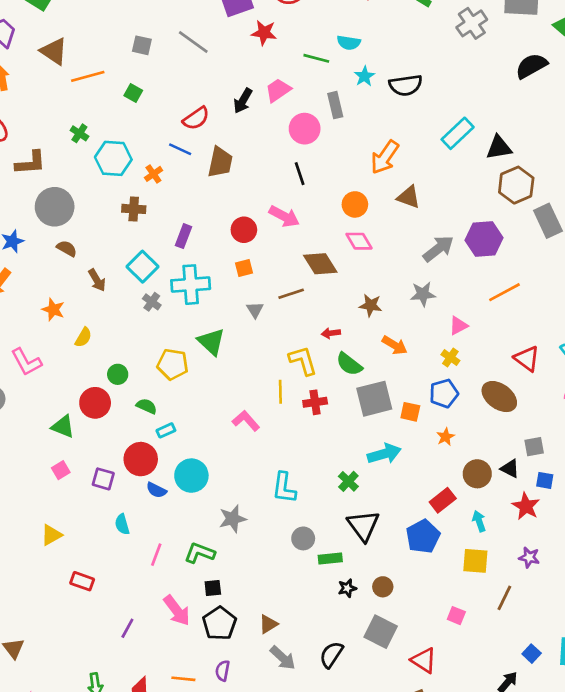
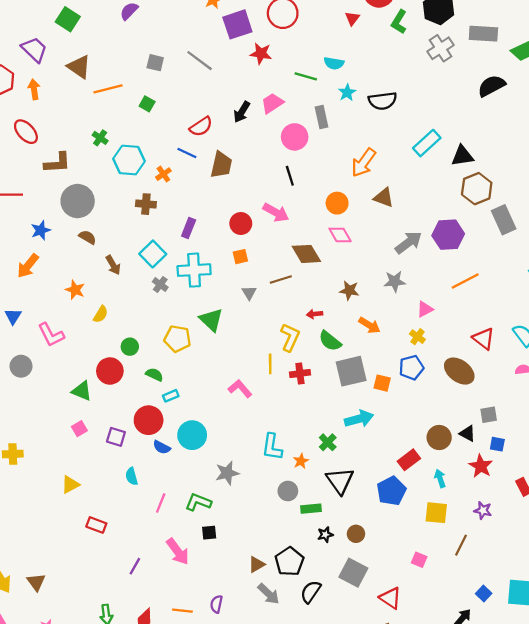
yellow L-shape: (303, 361) -> (290, 337), turned 40
orange star: (446, 437) -> (301, 461), moved
black pentagon: (219, 623) -> (289, 562), moved

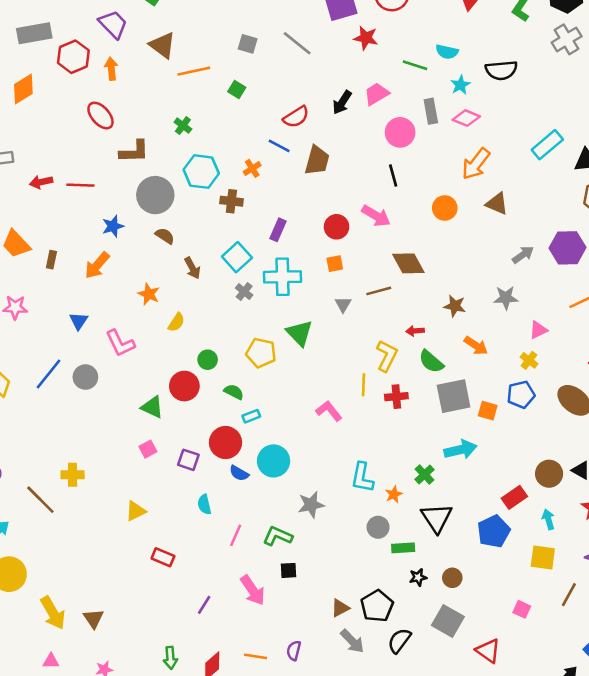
black semicircle: (383, 101) -> (501, 70), moved
cyan hexagon: (129, 160) -> (201, 172), moved
pink diamond: (340, 235) -> (466, 118), moved, turned -40
gray arrow: (409, 242) -> (523, 255), size x0.7

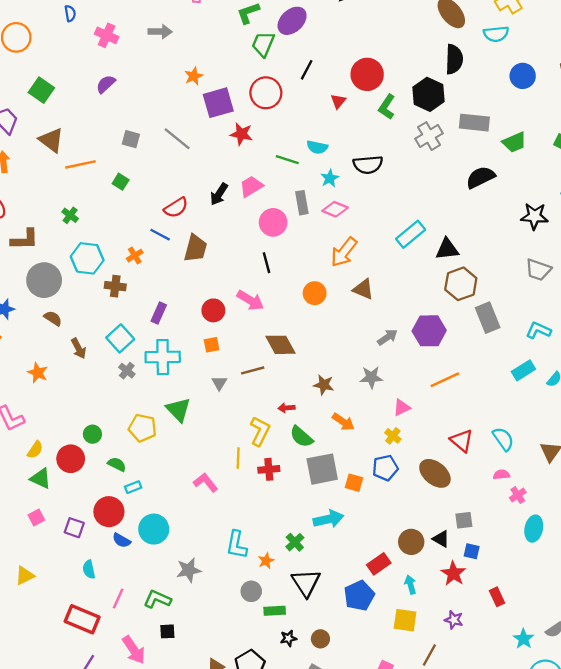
yellow semicircle: (176, 322) -> (35, 450), moved
red rectangle: (163, 557) -> (82, 619), moved, size x1.6

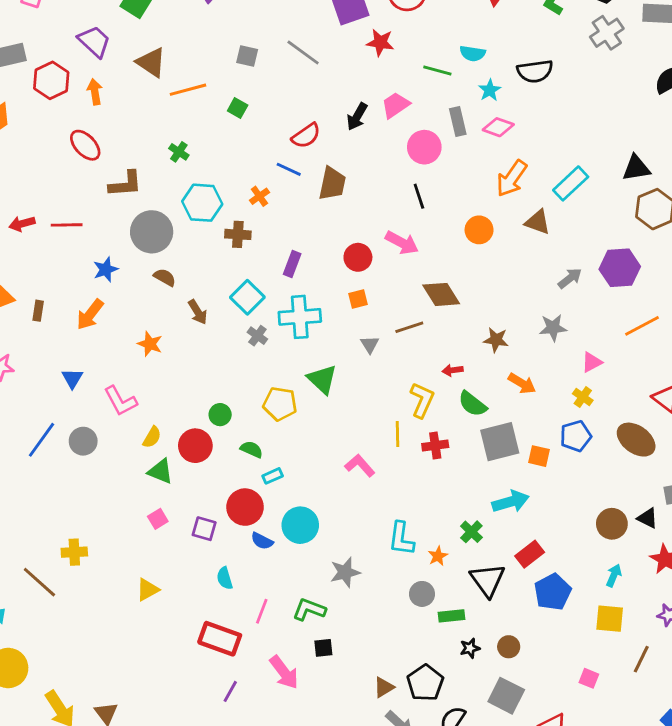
cyan rectangle: (411, 234) -> (571, 183), moved
red rectangle: (379, 564) -> (530, 554), moved
cyan arrow: (410, 585) -> (614, 575), turned 42

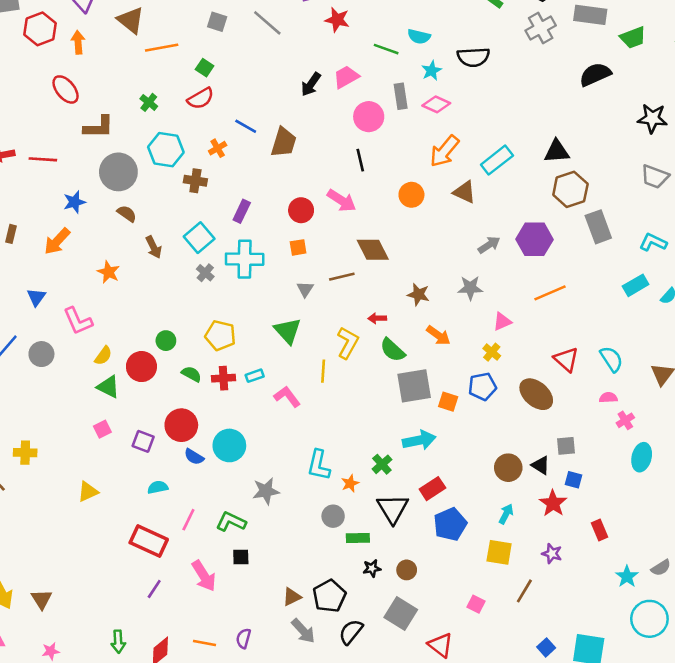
red semicircle: (306, 136) -> (201, 98), moved
green triangle: (322, 379) -> (288, 331), moved
red cross: (435, 446) -> (223, 378), moved
cyan rectangle: (273, 476) -> (255, 376), moved
cyan semicircle: (225, 578) -> (158, 487), turned 90

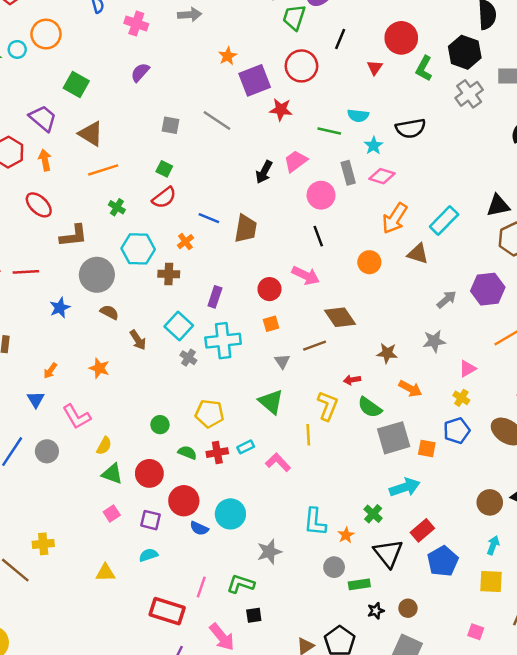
orange line: (162, 48) -> (103, 170), moved
orange arrow: (57, 241) -> (50, 371), moved, size x0.6
red circle: (141, 367) -> (149, 473), moved
cyan semicircle: (158, 487) -> (148, 555), moved
yellow triangle: (88, 492) -> (105, 573), turned 30

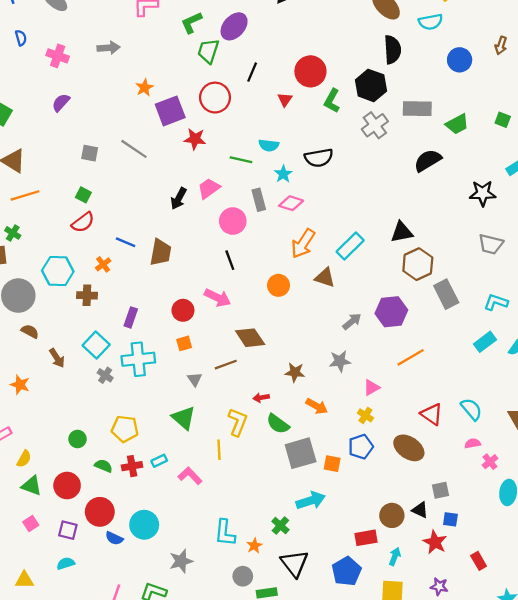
green cross: (117, 207) -> (13, 233), moved
red rectangle: (422, 530) -> (366, 538), moved, turned 30

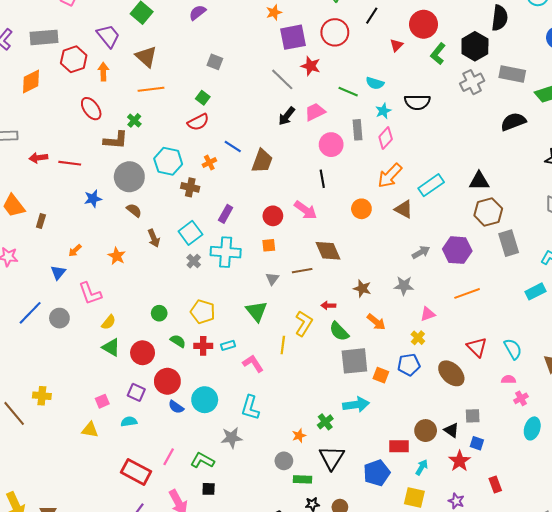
gray line: (134, 149) -> (282, 79), moved
pink diamond: (291, 203) -> (386, 138), turned -75
pink square: (31, 524) -> (102, 401), moved
cyan L-shape: (225, 533) -> (250, 408), moved

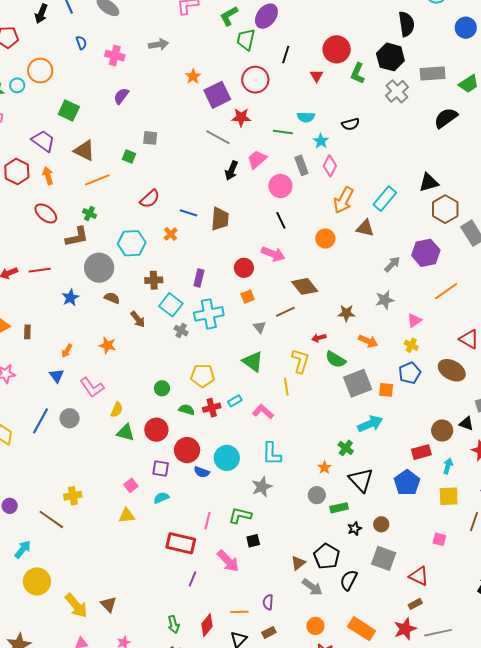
green square: (203, 98) -> (129, 157), moved
black semicircle: (417, 102) -> (351, 124), size x0.7
brown cross: (190, 187) -> (154, 280), moved

